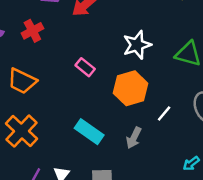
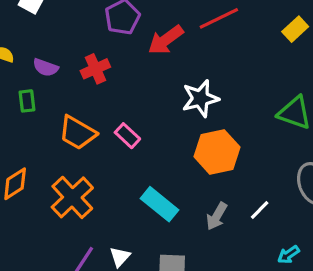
white star: (137, 45) -> (200, 98), moved
pink rectangle: (85, 67) -> (127, 136), moved
white line: (164, 114) -> (260, 210), moved

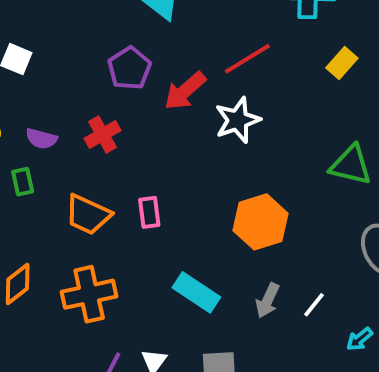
white star: (200, 98) -> (238, 120), moved
pink rectangle: (127, 136) -> (149, 212), turned 45
orange cross: (72, 197) -> (89, 294), turned 36
white line: (260, 210) -> (314, 305), moved

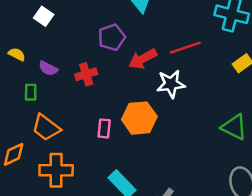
orange trapezoid: (88, 215) -> (46, 128), moved
orange hexagon: (260, 222) -> (139, 118), moved

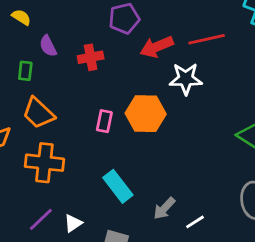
yellow semicircle: (17, 54) -> (21, 17), moved
purple semicircle: (48, 68) -> (48, 46), turned 30

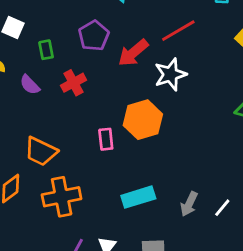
green rectangle: (25, 71) -> (46, 50), moved
cyan rectangle: (118, 186) -> (138, 197), turned -52

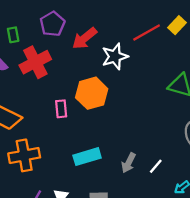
red line: (178, 31) -> (147, 33), moved
red cross: (74, 83) -> (35, 62), size x1.5

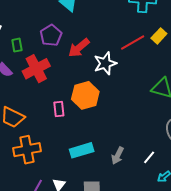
white line: (156, 166) -> (149, 157), moved

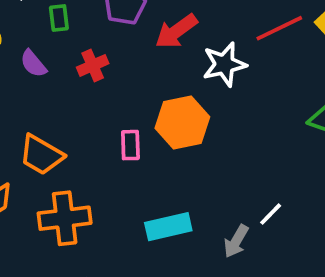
red cross: (36, 69) -> (93, 65), size x0.6
white line: (149, 157) -> (271, 214), moved

